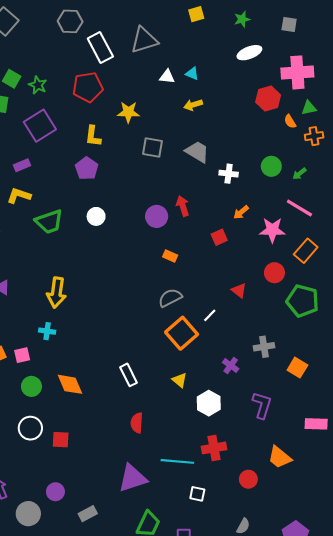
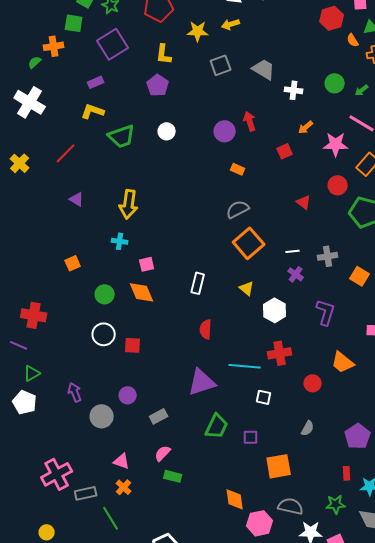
yellow arrow: (193, 105) -> (231, 24), moved
gray square: (152, 148) -> (221, 65), turned -30
white line: (210, 315) -> (293, 251), moved, turned 40
pink square: (22, 355) -> (147, 264), moved
white rectangle: (128, 375) -> (198, 283), turned 40

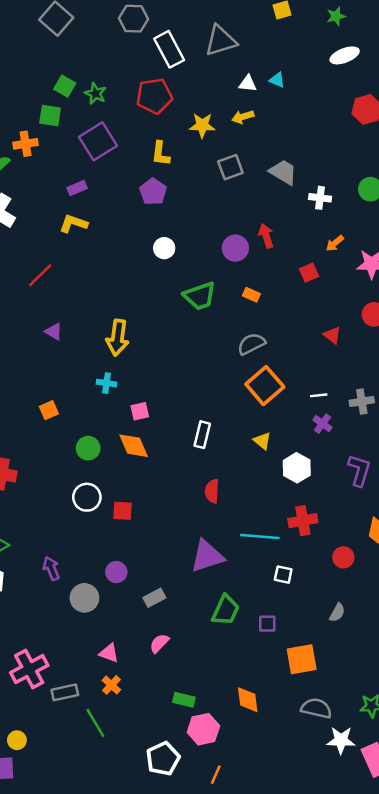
green trapezoid: (122, 136) -> (200, 296), moved
green rectangle: (173, 476) -> (184, 700), moved
pink hexagon: (260, 523) -> (203, 729), moved

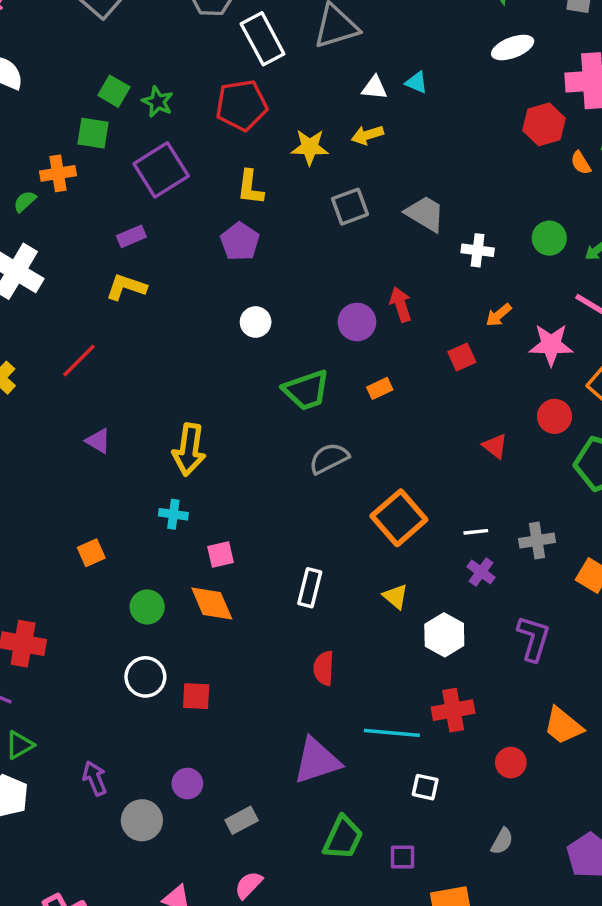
orange rectangle: (251, 295) -> (380, 388), turned -49
gray semicircle: (251, 344) -> (329, 458), moved

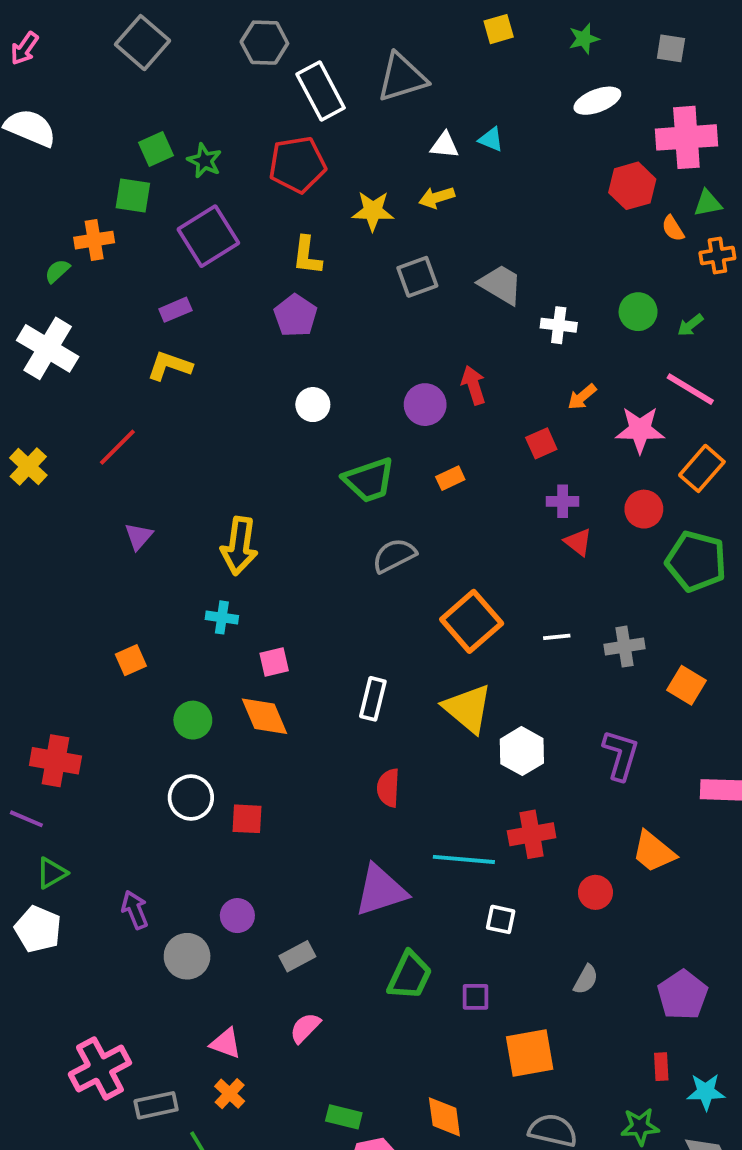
green square: (114, 91) -> (156, 149), turned 36
purple triangle: (98, 441) -> (139, 536), turned 40
purple cross: (481, 572) -> (563, 501), moved, turned -36
yellow triangle: (395, 596) -> (468, 708), size x1.8

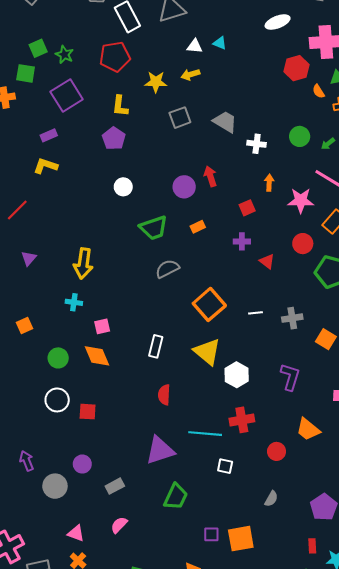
orange arrow: (582, 397) -> (269, 183), turned 133
purple cross: (563, 501) -> (242, 241), moved
purple square: (475, 997) -> (211, 534), moved

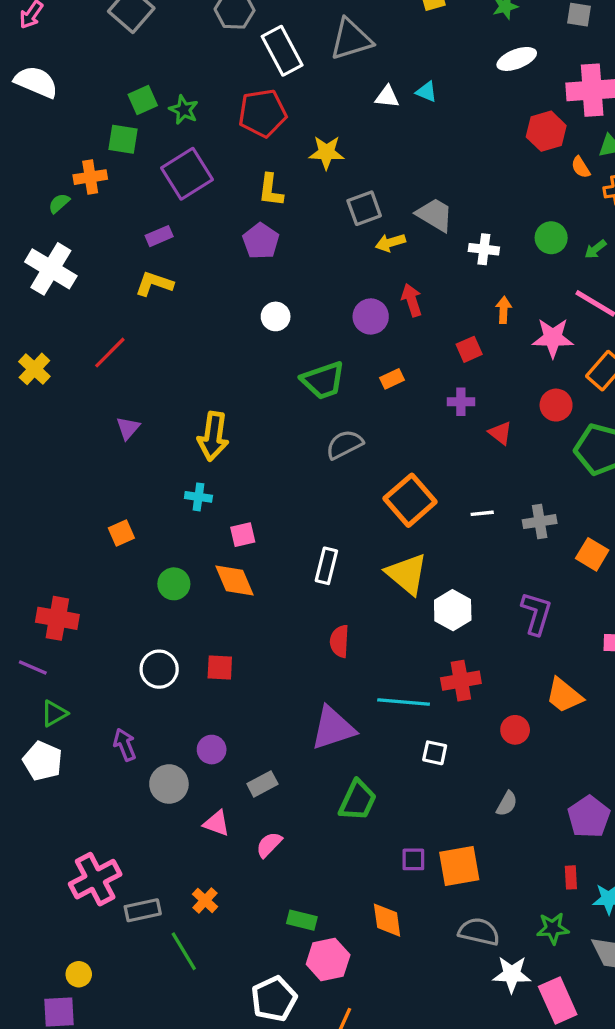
yellow arrow: (190, 75) -> (390, 243), moved
white circle: (57, 400) -> (159, 669), moved
pink triangle: (76, 533) -> (217, 823), moved

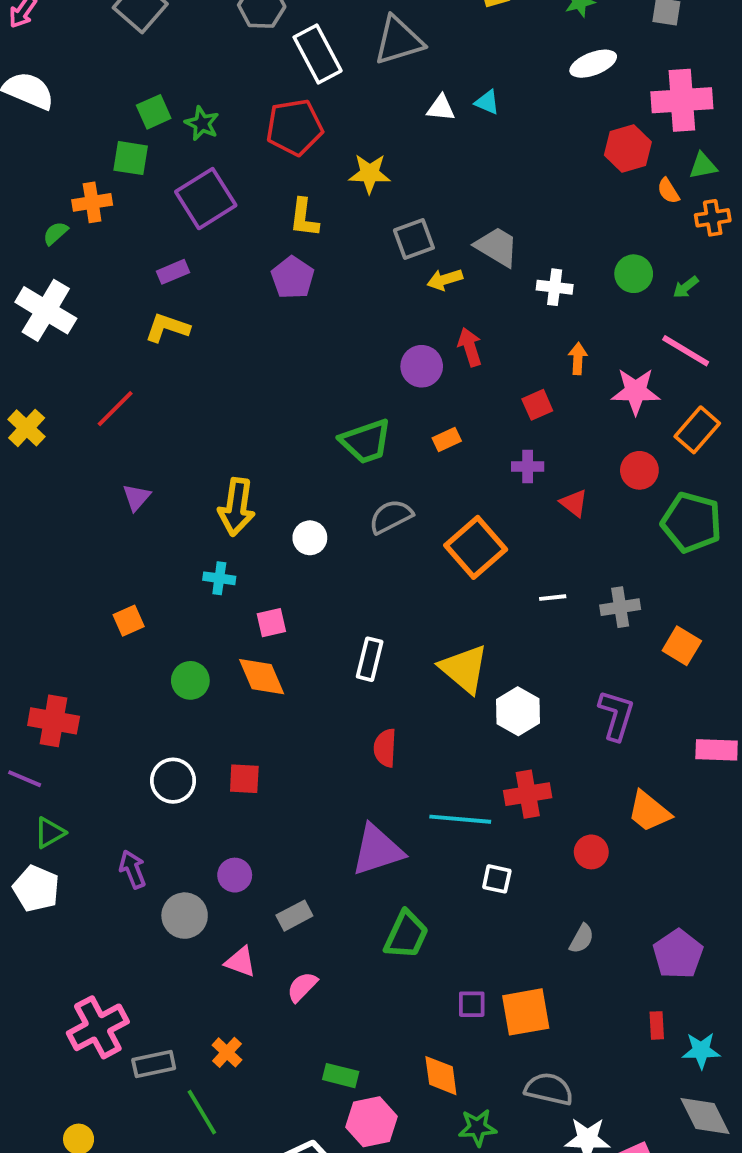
white circle: (276, 316) -> (310, 538), moved
orange square: (410, 500) -> (476, 547), moved
green star: (553, 928) -> (478, 1128), moved

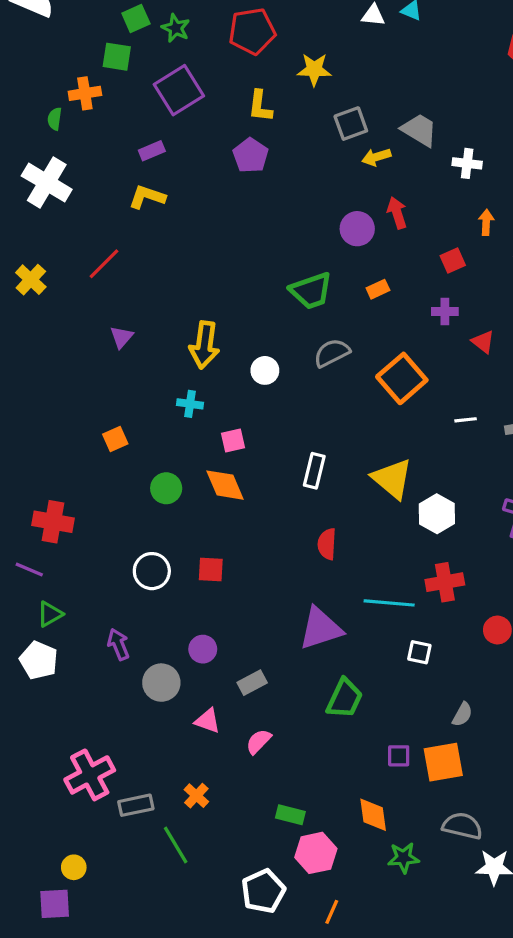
green semicircle: (55, 233) -> (55, 119), turned -40
gray semicircle: (582, 939) -> (462, 714), moved

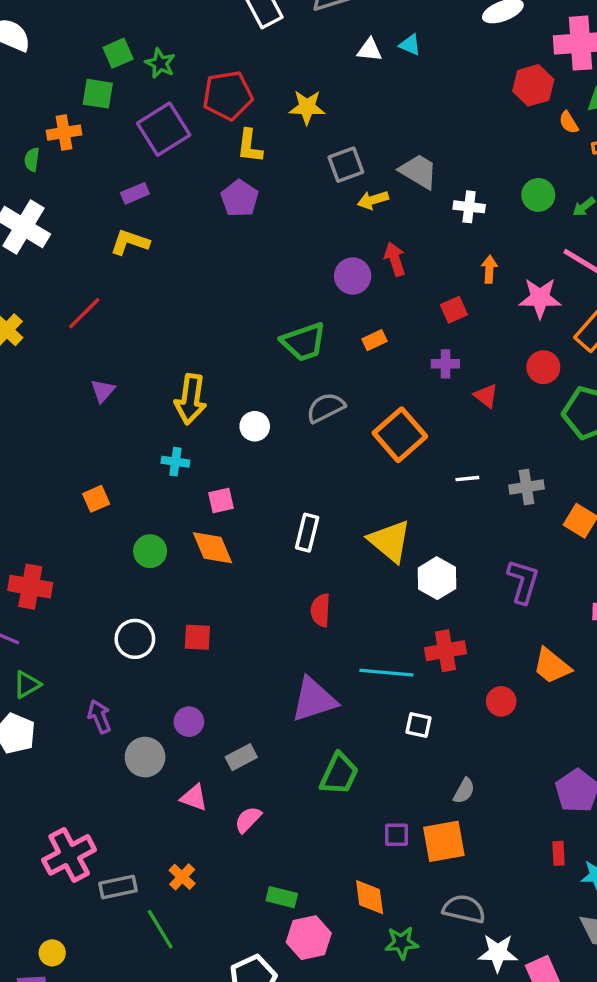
red pentagon: (252, 31) -> (228, 95), moved

